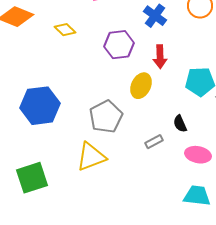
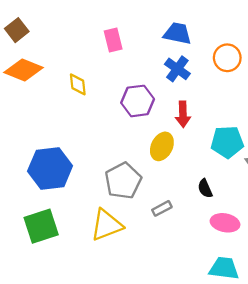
yellow diamond: (65, 30) -> (78, 84), turned 40
gray rectangle: (154, 142) -> (162, 208), moved
green square: (32, 178) -> (41, 226), moved

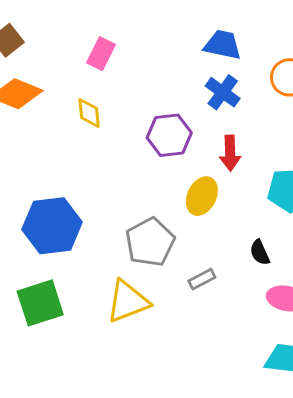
pink rectangle: (113, 40) -> (101, 54), moved, turned 40

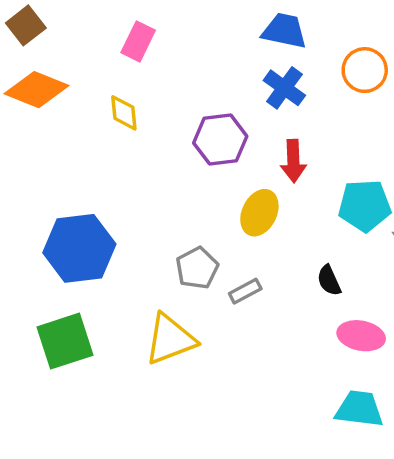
gray pentagon: (150, 242) -> (197, 268), size x0.7
gray rectangle: (202, 279) -> (245, 291), moved

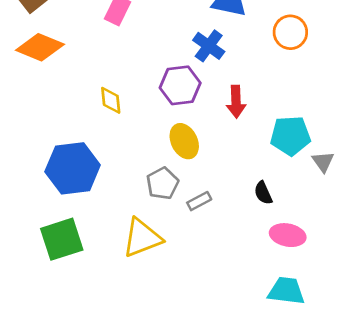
blue cross: (284, 88) -> (209, 46), moved
yellow diamond: (124, 113) -> (111, 100), moved
yellow ellipse: (259, 213) -> (184, 141), moved, turned -52

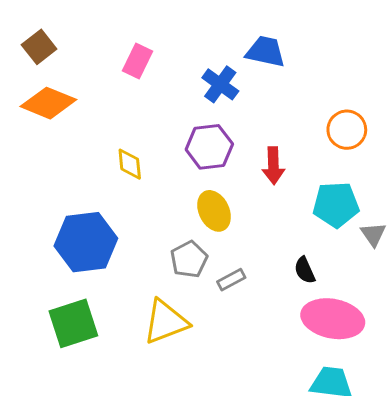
orange circle: (290, 32) -> (347, 130), moved
blue cross: (209, 46) -> (220, 84), moved
pink ellipse: (288, 235) -> (333, 319), size x1.5

